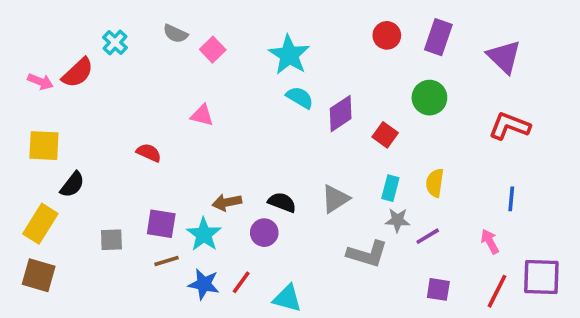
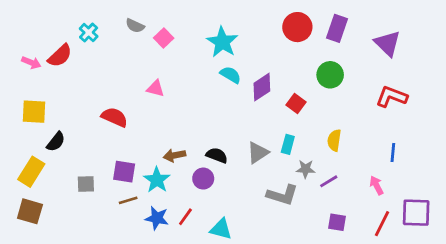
red circle: (387, 35) -> (297, 27), size x1.4
red semicircle: (149, 153) -> (115, 117), size x1.4
cyan rectangle: (390, 188) -> (288, 144), moved

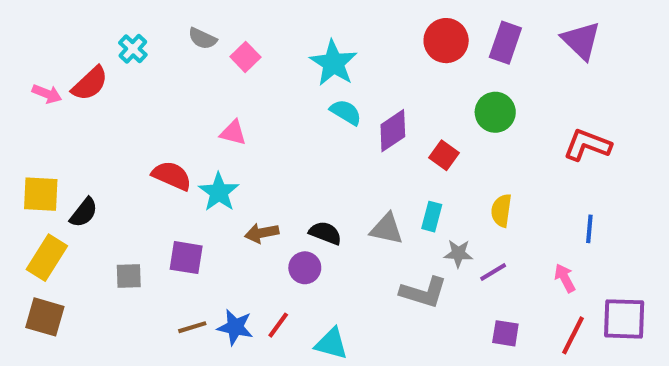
purple triangle: (387, 43) -> (581, 41), moved
yellow square: (34, 112) -> (41, 194), moved
gray triangle: (258, 153) -> (387, 229), turned 45
cyan star: (157, 180) -> (219, 192), moved
brown line: (128, 200) -> (192, 327), moved

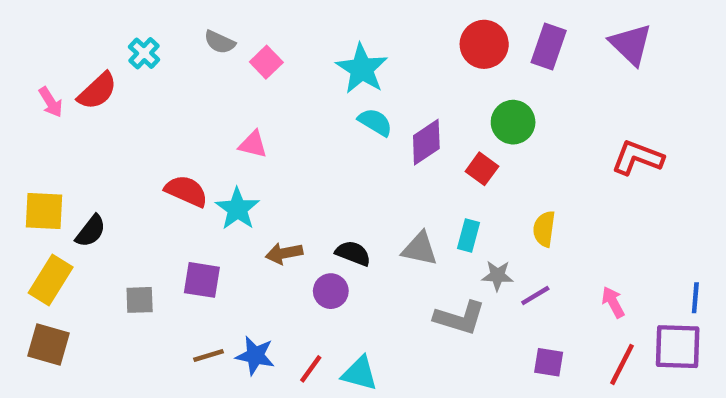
pink arrow: (47, 94) -> (51, 102), turned 36
green circle: (495, 112) -> (513, 122), moved
blue line: (589, 229) -> (695, 298), moved
red line: (278, 325) -> (311, 369), moved

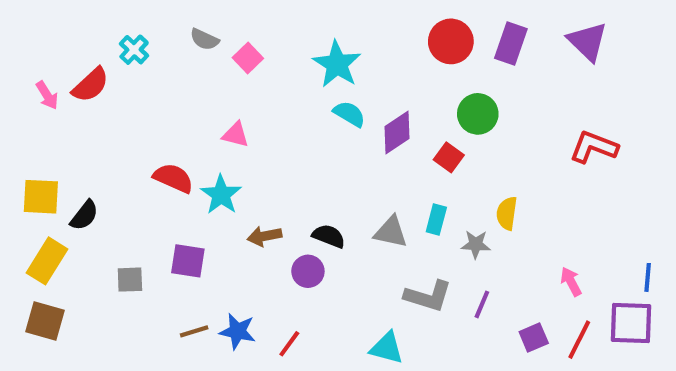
gray star: (497, 276) -> (476, 244), moved
purple line: (535, 296) -> (482, 304), moved, turned -36
purple square: (549, 362) -> (534, 338), moved, turned -32
cyan triangle: (360, 373) -> (387, 348), moved

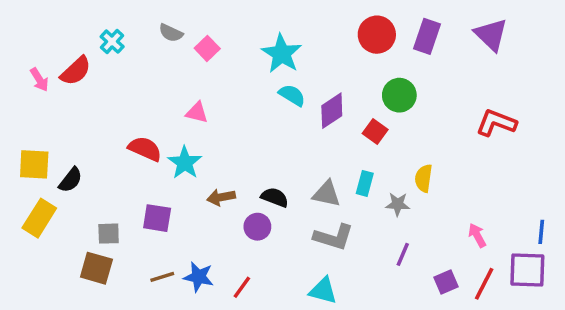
gray L-shape: (428, 296) -> (334, 237), moved
brown square: (45, 321) -> (96, 268), moved

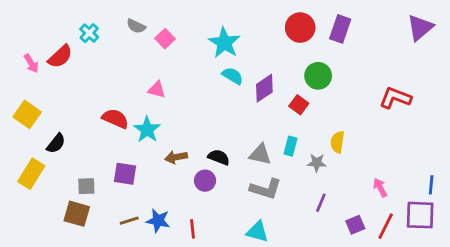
purple triangle: (491, 35) -> (420, 28), moved, turned 36
yellow square: (34, 164) -> (27, 114), moved, turned 32
red line: (242, 287) -> (193, 229), turned -42

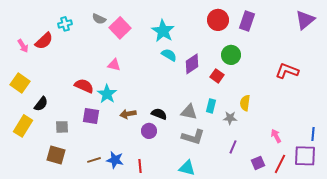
cyan cross: (89, 33) -> (65, 24), turned 32
pink square: (165, 39) -> (120, 28), size x1.5
purple square: (125, 174) -> (91, 116), moved
gray square: (86, 186) -> (62, 127), moved

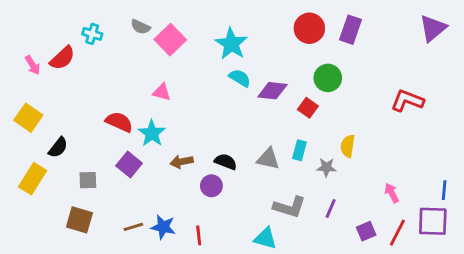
cyan cross: (65, 24) -> (92, 34), turned 32
purple diamond: (192, 64) -> (272, 91), turned 40
purple square: (91, 116) -> (129, 164), turned 30
gray L-shape: (193, 137) -> (289, 207), moved

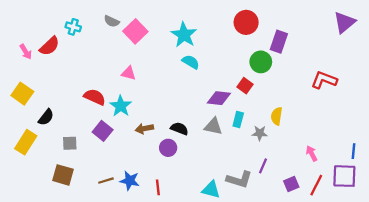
purple rectangle: (351, 30) -> (279, 42), moved
purple diamond: (272, 91) -> (219, 98), moved
gray L-shape: (289, 207) -> (239, 179), moved

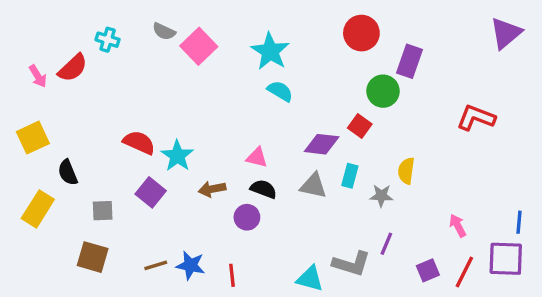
pink triangle: (129, 73) -> (257, 157), moved
yellow square: (22, 94) -> (33, 138), turned 30
black semicircle: (46, 117) -> (68, 172), turned 120

